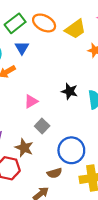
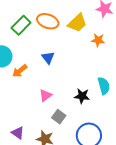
blue triangle: (22, 48) -> (48, 58), moved
black star: (70, 91) -> (82, 96), moved

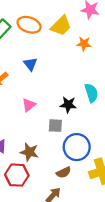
gray square: (59, 117) -> (55, 126), moved, turned -32

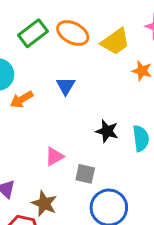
pink triangle: (29, 105) -> (54, 156), moved
black star: (68, 105) -> (107, 131), moved

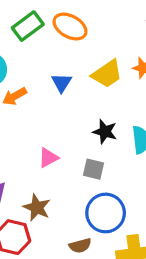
yellow trapezoid: (115, 42) -> (107, 74), moved
gray square: (85, 174) -> (94, 169), moved

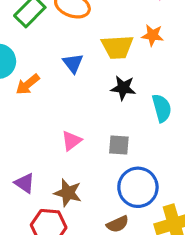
yellow trapezoid: (107, 74) -> (117, 47), turned 40
black star: (105, 132) -> (123, 88), moved

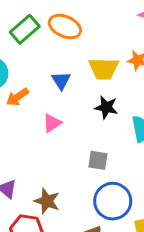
pink triangle: (71, 141) -> (52, 123), moved

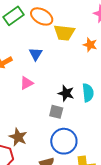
yellow trapezoid: (104, 69) -> (64, 33), moved
black star: (106, 107) -> (66, 93), moved

